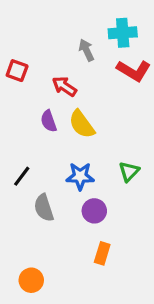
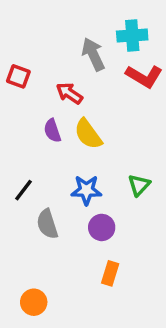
gray arrow: (86, 50) -> (93, 54), size x1.4

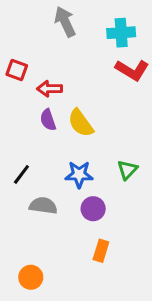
gray arrow: (93, 54) -> (65, 22), moved
red arrow: (69, 93) -> (49, 89), moved, turned -35
gray semicircle: (47, 224) -> (43, 206), turned 116

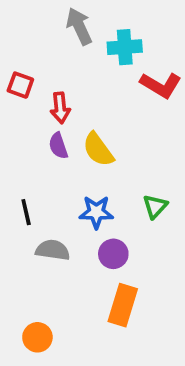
cyan cross: (121, 33) -> (125, 47), moved
red arrow: (49, 89) -> (60, 108), turned -95
black line: (21, 174) -> (26, 212), turned -50
orange rectangle: (101, 251) -> (123, 305), size x1.5

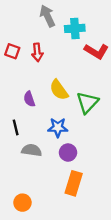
red arrow: (60, 108) -> (37, 52), moved
purple semicircle: (58, 146) -> (29, 99), moved
green triangle: (155, 206) -> (87, 102), moved, size x1.5

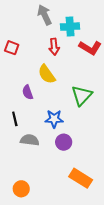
red arrow: (37, 52) -> (54, 47), moved
yellow semicircle: (59, 90) -> (47, 74), moved
orange rectangle: (74, 183) -> (81, 178), moved, turned -75

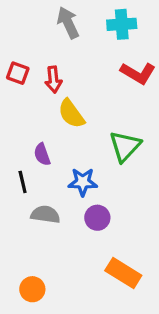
cyan cross: (70, 27) -> (122, 24), moved
red arrow: (54, 47) -> (53, 80), moved
purple semicircle: (28, 92) -> (42, 154), moved

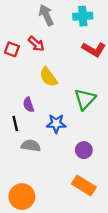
red arrow: (53, 80) -> (36, 44), moved, turned -42
purple circle: (97, 218) -> (84, 150), moved
orange circle: (32, 289) -> (22, 197), size x1.5

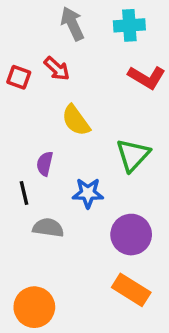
purple semicircle: (29, 105) -> (45, 164), turned 32
purple circle: (84, 150) -> (131, 235), size x1.5

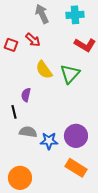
green triangle: (133, 155) -> (70, 74), moved
blue star: (88, 193) -> (49, 141), moved

